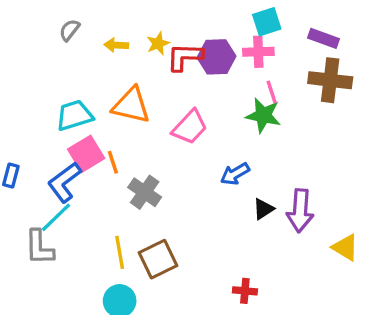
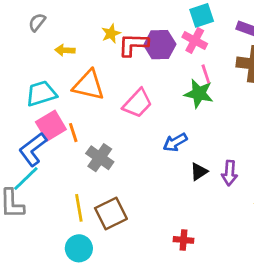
yellow arrow: (116, 45) -> (65, 50), moved
pink cross: (258, 52) -> (195, 40), turned 30
purple arrow: (300, 211) -> (230, 173), size x0.7

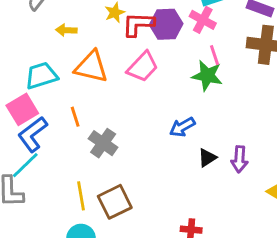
pink trapezoid: (137, 103) -> (143, 67), moved
pink square: (51, 126) -> (22, 109), moved

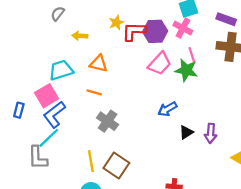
orange triangle: (91, 67) -> (99, 64), size x0.7
pink trapezoid: (143, 67) -> (160, 64), moved
orange line: (75, 117) -> (94, 92), moved, turned -56
brown square: (115, 202) -> (116, 166), turned -30

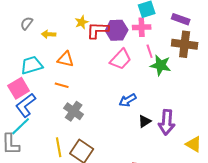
gray semicircle: (58, 14) -> (27, 23), moved
pink cross: (183, 28) -> (142, 27), turned -30
green star: (186, 70) -> (161, 65), moved
purple arrow: (211, 133) -> (167, 122), size x1.4

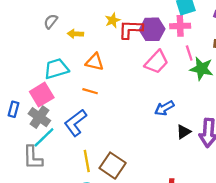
blue L-shape: (26, 105) -> (75, 123), moved
gray cross: (74, 111) -> (39, 117), moved

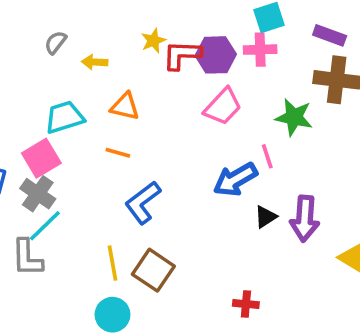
pink line: (189, 53) -> (267, 156), moved
blue arrow: (164, 108) -> (235, 179), size x1.4
blue L-shape: (75, 123) -> (143, 203), moved

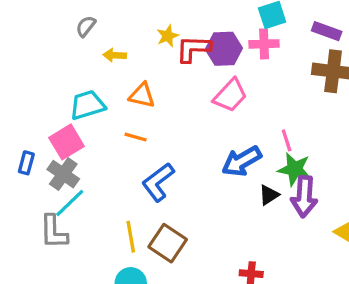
gray semicircle: (56, 42) -> (86, 26), moved
green star: (294, 117) -> (295, 169), moved
pink line: (267, 156) -> (287, 140), moved

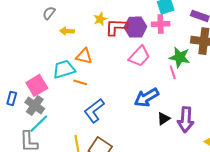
cyan trapezoid: (87, 105) -> (64, 69), moved
pink line: (287, 140) -> (173, 72), moved
green star: (295, 169) -> (180, 57), moved

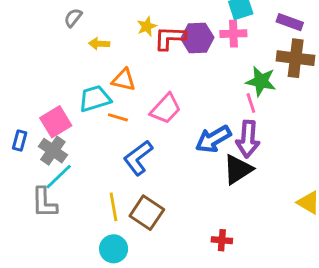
pink trapezoid: (139, 56) -> (166, 109), moved
black triangle: (164, 119) -> (238, 169), size x1.6
purple arrow: (186, 120) -> (248, 139), moved

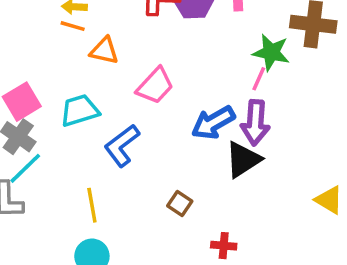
cyan trapezoid: (95, 99) -> (80, 110), moved
pink line: (251, 103) -> (259, 79), turned 42
orange line: (118, 117) -> (73, 26), moved
brown square: (147, 213) -> (180, 203), moved, size x0.6

